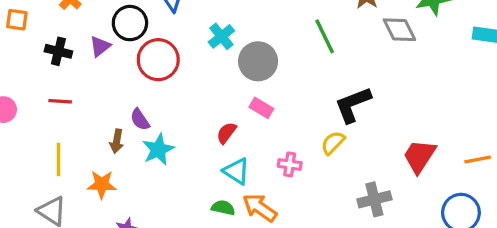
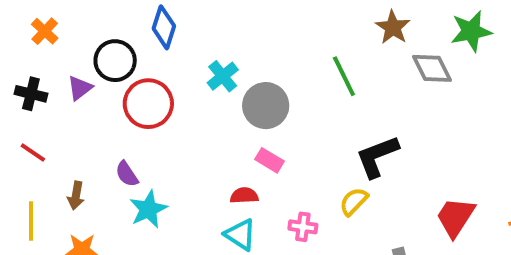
red line: (60, 101) -> (33, 152), turned 30
red semicircle: (226, 133) -> (244, 196), moved, turned 50
brown arrow: (117, 141) -> (76, 196), moved

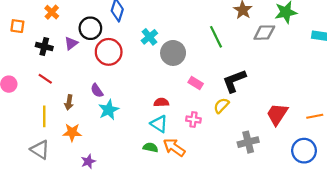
gray diamond: (432, 68) -> (264, 33), turned -65
pink rectangle: (270, 160) -> (196, 83), moved

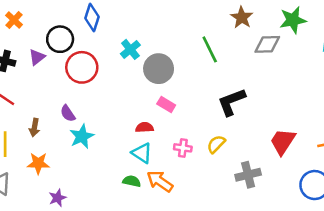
pink rectangle: (196, 83) -> (166, 104), moved
yellow semicircle: (221, 106) -> (216, 144), moved

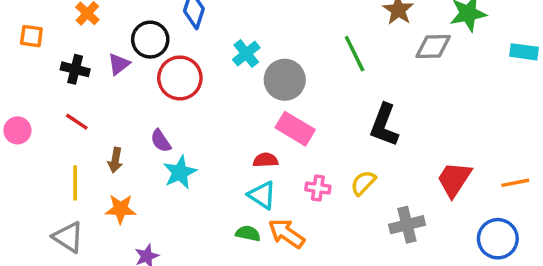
black L-shape: (231, 102) -> (384, 125), turned -48
pink rectangle: (166, 104) -> (295, 129), size x1.5

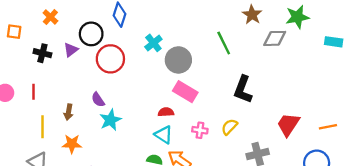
red line: (77, 122) -> (33, 92), moved, turned 56

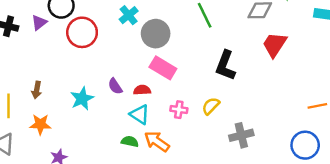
purple semicircle: (98, 100) -> (115, 86), moved
red trapezoid: (288, 125) -> (274, 45), moved

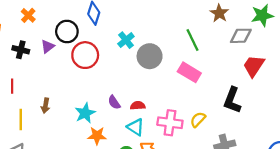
black L-shape: (225, 65) -> (232, 100), moved
pink rectangle: (163, 68) -> (189, 72), moved
pink cross: (179, 110) -> (170, 123), size x1.6
orange star: (40, 124) -> (97, 136), moved

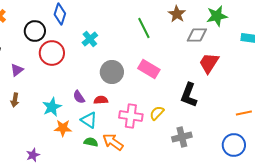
green line: (193, 40) -> (144, 28), moved
purple triangle: (48, 47) -> (17, 70), moved
gray circle: (150, 56) -> (112, 72), moved
cyan triangle: (136, 127) -> (89, 120), moved

